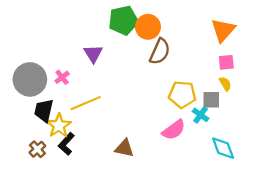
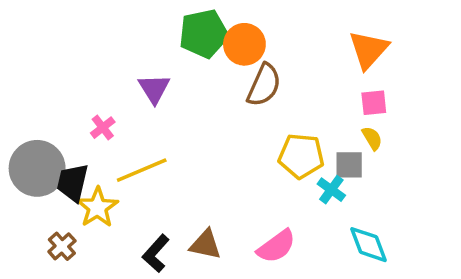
gray circle: (30, 79) -> (37, 168), moved
pink semicircle: (174, 130) -> (276, 246), moved
black L-shape: (66, 144) -> (156, 253), moved

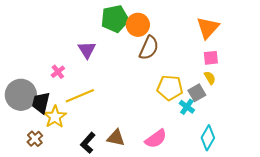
gray square: (349, 165) -> (197, 93), turned -30
cyan diamond: (369, 245) -> (208, 138), turned 50

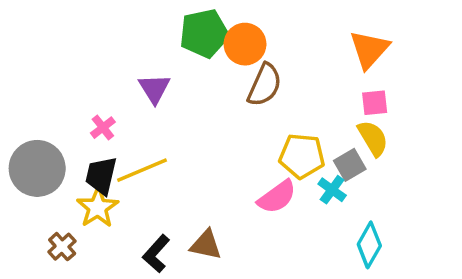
yellow semicircle: (210, 78) -> (373, 138), size x1.5
black trapezoid: (41, 103) -> (101, 176), moved
pink semicircle: (156, 139) -> (277, 197), moved

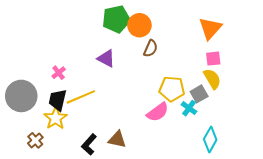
brown semicircle: (265, 85) -> (151, 48), size x0.7
purple triangle: (154, 88) -> (106, 59), moved, turned -30

